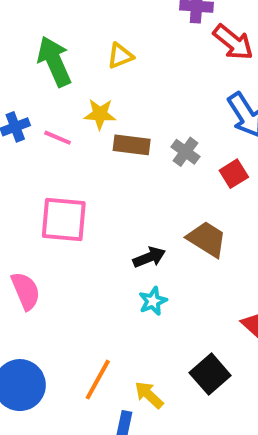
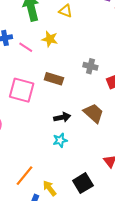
yellow triangle: (120, 56) -> (66, 11), turned 32
brown rectangle: (132, 145) -> (54, 79), moved
gray cross: (185, 152) -> (90, 66), turned -32

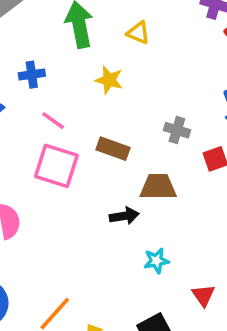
pink line: (26, 47) -> (53, 121), moved
brown trapezoid: (93, 113) -> (158, 187), moved, turned -45
cyan star: (60, 140) -> (156, 261), moved

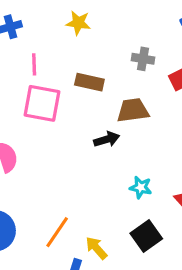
pink line: (53, 121) -> (34, 64), turned 60
cyan star: (156, 261) -> (141, 187), moved, turned 30

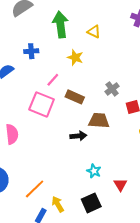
gray cross: (143, 59) -> (112, 89), turned 32
pink line: (34, 64) -> (53, 80), moved, turned 32

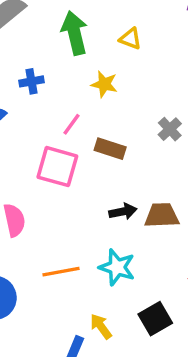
brown trapezoid: (99, 121) -> (162, 215), moved
cyan star: (94, 171) -> (117, 267), moved, size x1.5
orange line: (35, 189) -> (61, 272), moved, turned 40

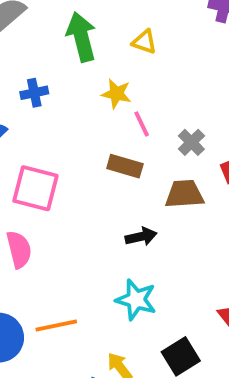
pink line: (72, 124) -> (142, 124), moved, turned -60
pink square: (57, 167) -> (35, 188), moved
brown trapezoid: (162, 215) -> (184, 194), moved
orange line: (61, 272) -> (56, 325), moved

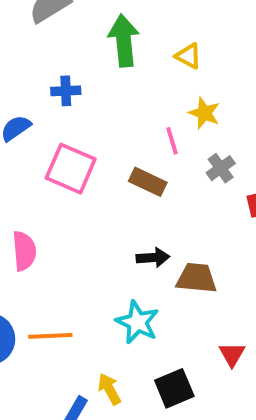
yellow star: (116, 94) -> (204, 113), moved
pink square: (35, 188) -> (71, 169), moved
brown trapezoid: (184, 194) -> (197, 278), moved

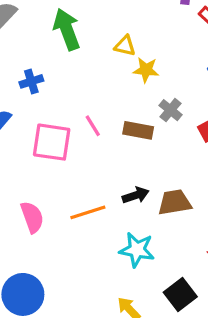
yellow triangle: (188, 56) -> (125, 46), moved
pink line: (172, 141) -> (93, 126), moved
brown rectangle: (148, 182) -> (138, 130), moved
orange line: (50, 336) -> (88, 212), moved

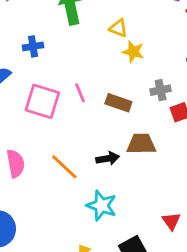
gray cross: (170, 110) -> (161, 90), moved, turned 30
brown trapezoid: (175, 202) -> (141, 144), moved
orange line: (88, 212) -> (64, 167), turned 52

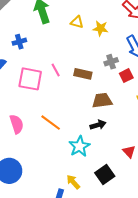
yellow star: (133, 52) -> (101, 28), moved
black arrow: (108, 158) -> (98, 125), moved
cyan star: (102, 206) -> (80, 146), turned 30

